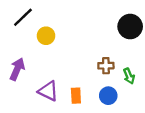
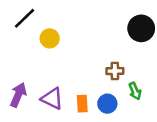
purple arrow: (17, 69) -> (18, 95), moved
green arrow: (129, 76) -> (135, 91), moved
blue circle: (108, 96) -> (107, 104), moved

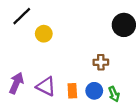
green arrow: (135, 91) -> (114, 94), moved

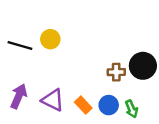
black line: (22, 16) -> (20, 45), moved, turned 60
black circle: (124, 25) -> (143, 66), moved
orange rectangle: (72, 91) -> (83, 105), turned -40

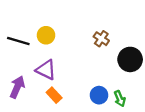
brown cross: (116, 72) -> (101, 39), moved, turned 35
purple triangle: (53, 100) -> (46, 70), moved
orange rectangle: (83, 105) -> (54, 95), moved

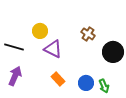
black line: (18, 41) -> (14, 47), moved
purple triangle: (46, 70) -> (53, 49), moved
orange rectangle: (54, 95) -> (58, 79), moved

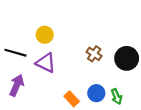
brown cross: (88, 34) -> (94, 54), moved
purple triangle: (53, 49) -> (46, 63), moved
orange rectangle: (58, 79) -> (72, 99), moved

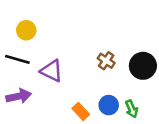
yellow circle: (45, 35) -> (26, 30), moved
purple arrow: (17, 85) -> (19, 96), turned 55

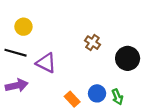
brown cross: (106, 61) -> (92, 43), moved

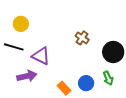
purple arrow: (17, 86) -> (27, 76), moved
green arrow: (117, 97) -> (108, 78), moved

